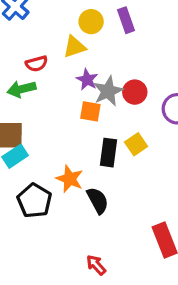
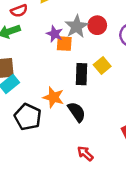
purple star: (87, 80) -> (55, 34), moved
red arrow: (96, 265) -> (85, 153), moved

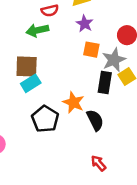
gray star: (77, 26) -> (114, 60), moved
purple star: (55, 34) -> (85, 24), moved

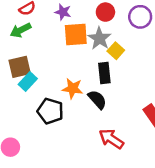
orange square: (91, 50) -> (76, 35), size x1.5
black rectangle: (105, 83) -> (104, 73), moved
red arrow: (98, 163) -> (111, 139), size x1.5

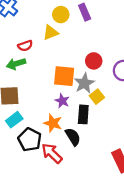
purple star: (63, 12) -> (62, 101), moved
cyan rectangle: (28, 81) -> (14, 120), moved
red arrow: (111, 139) -> (52, 153), moved

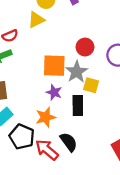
yellow square: (97, 97) -> (91, 85), turned -32
orange star: (53, 123) -> (46, 117), turned -30
black semicircle: (73, 137) -> (69, 142), moved

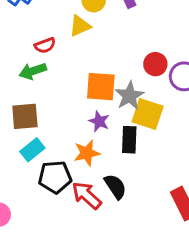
red circle: (85, 47) -> (155, 64), moved
yellow square: (91, 85) -> (148, 114), size x1.5
black pentagon: (22, 137) -> (55, 177), turned -30

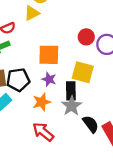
gray star: (129, 96) -> (72, 106), moved
black pentagon: (55, 177) -> (18, 80), moved
black semicircle: (115, 186) -> (91, 124), moved

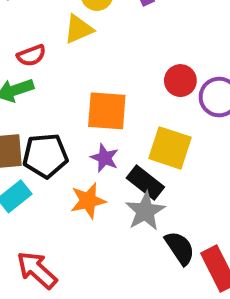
black rectangle: (71, 91) -> (145, 183), turned -54
red arrow: (43, 132) -> (37, 270), moved

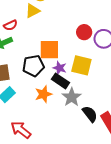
black pentagon: (45, 156) -> (33, 66), moved
purple star: (105, 158) -> (60, 68), moved
black rectangle: (145, 183) -> (60, 81), moved

